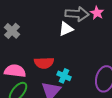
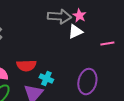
white triangle: (66, 29) -> (75, 32), moved

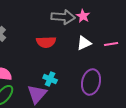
white triangle: (75, 32) -> (84, 43), moved
red semicircle: (26, 66) -> (46, 42), moved

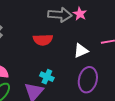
white triangle: (84, 43) -> (81, 51), moved

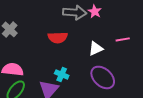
purple ellipse: (88, 80) -> (103, 77), turned -60

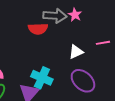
red semicircle: (58, 37) -> (38, 29), moved
cyan cross: (62, 74) -> (42, 78), size x1.5

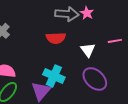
red semicircle: (38, 29) -> (56, 38), moved
white triangle: (76, 52) -> (88, 50), turned -42

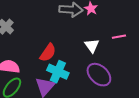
red semicircle: (56, 38) -> (48, 53), moved, turned -54

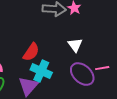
pink line: (119, 37) -> (102, 68), moved

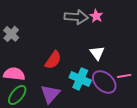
cyan cross: (41, 71) -> (80, 79), moved

